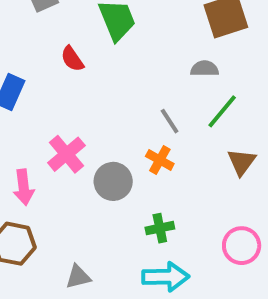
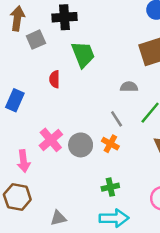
red semicircle: (72, 59) -> (55, 79), turned 35
gray semicircle: (205, 69) -> (129, 87), moved
gray circle: (113, 181) -> (81, 145), moved

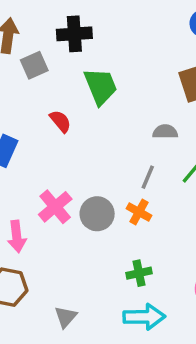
red semicircle: (55, 79) -> (60, 121), turned 140
gray line: (117, 119) -> (148, 177), turned 56
gray triangle: (58, 218) -> (66, 317), turned -35

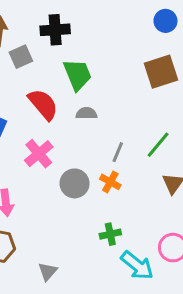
red semicircle: (60, 121) -> (43, 104), size x1.6
gray semicircle: (165, 132) -> (86, 113), moved
pink cross: (55, 207) -> (39, 154), moved
cyan arrow: (144, 317) -> (137, 265), moved, turned 40

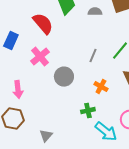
gray semicircle: (86, 113) -> (95, 12), moved
orange cross: (110, 182) -> (101, 87), moved

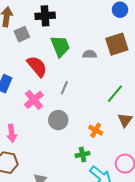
gray line: (93, 56) -> (64, 88), moved

